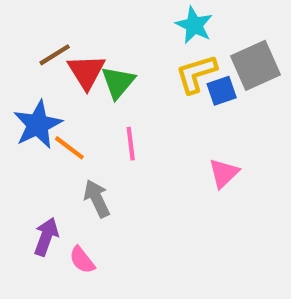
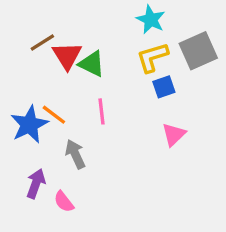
green triangle: (118, 82) -> (92, 64), turned -44
blue square: (222, 91) -> (164, 87), moved
blue star: (38, 125) -> (29, 125), moved

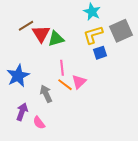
green triangle: (92, 64) -> (56, 39), turned -42
orange line: (54, 115) -> (65, 85), moved
pink triangle: (174, 134) -> (79, 82), moved

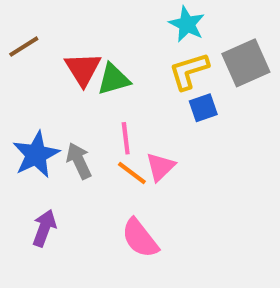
brown line: (26, 26) -> (24, 47), moved
gray arrow: (46, 94) -> (79, 161), moved
pink semicircle: (39, 123) -> (140, 238), moved, size x1.5

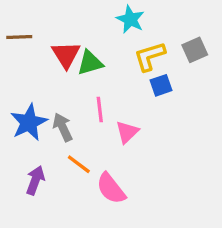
cyan star: (187, 24) -> (130, 19), moved
brown line: (24, 47) -> (19, 37), turned 30
gray square: (246, 63) -> (195, 50), size x0.7
orange line: (132, 173) -> (79, 164), moved

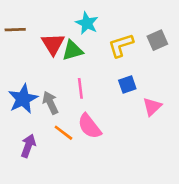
cyan star: (130, 19) -> (87, 23), moved
blue square: (161, 85) -> (127, 84), moved
pink triangle: (127, 132) -> (152, 107), moved
pink semicircle: (111, 188) -> (90, 126), moved

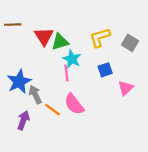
cyan star: (87, 23) -> (72, 59), moved
gray square: (157, 40) -> (130, 43), moved, turned -35
gray arrow: (50, 103) -> (35, 95), moved

